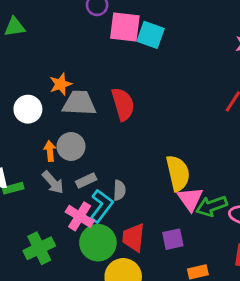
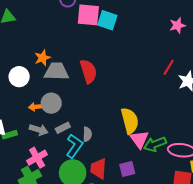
orange arrow: (50, 151) -> (36, 107), turned -88
gray arrow: (53, 182) -> (39, 130), turned -30
pink cross: (80, 216) -> (37, 158), moved, turned 30

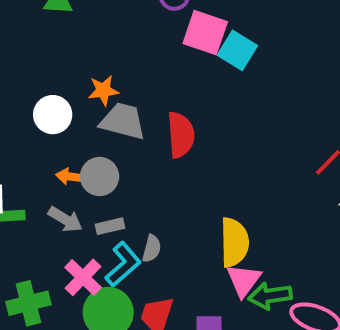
pink cross: (37, 158) -> (83, 277), moved, turned -30

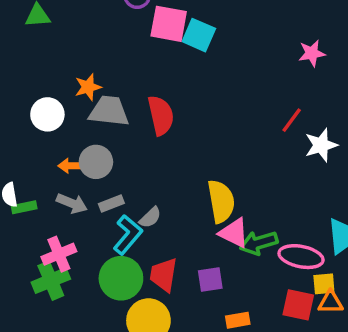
gray semicircle: (152, 249) -> (150, 217), turned 40
pink cross: (83, 277) -> (59, 254), moved, turned 32
pink triangle: (244, 280) -> (234, 233), turned -32

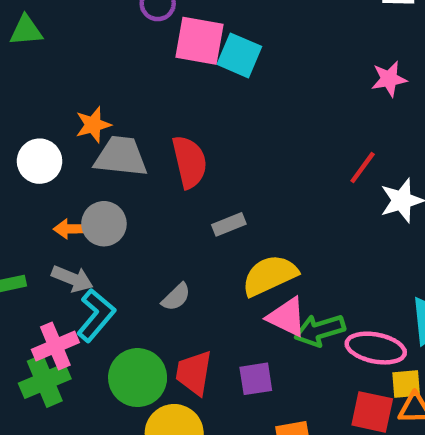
yellow semicircle: (221, 201) -> (270, 275), turned -105
gray rectangle: (111, 204) -> (229, 224), moved
cyan L-shape: (128, 235) -> (96, 315), moved

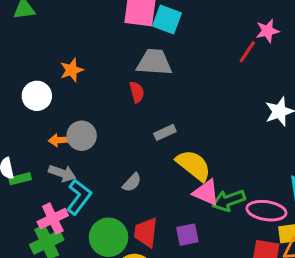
gray trapezoid: (121, 156) -> (154, 62), moved
red semicircle: (189, 162) -> (137, 92), size x0.6
red line: (363, 168) -> (247, 52), moved
yellow semicircle: (270, 275) -> (194, 165), turned 66

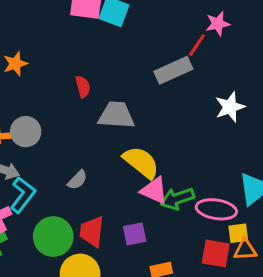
gray trapezoid: (154, 62) -> (116, 115), moved
gray rectangle: (165, 132) -> (173, 70), moved, size x1.6

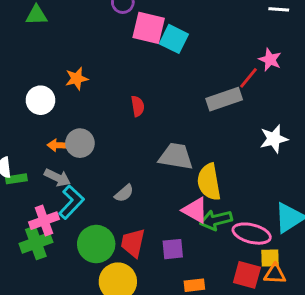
pink star: (218, 24) -> (270, 60), turned 30
gray trapezoid: (116, 115) -> (176, 156), moved
yellow semicircle: (141, 162) -> (209, 182), moved, turned -144

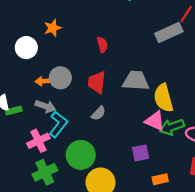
green cross: (36, 243) -> (45, 172), moved
red trapezoid: (133, 243) -> (97, 82), moved

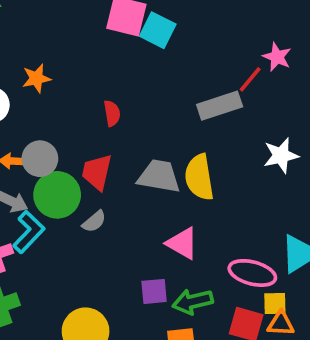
yellow semicircle: (163, 98) -> (199, 177), moved
green arrow: (172, 127) -> (193, 302), moved
green circle: (81, 155) -> (57, 195), moved

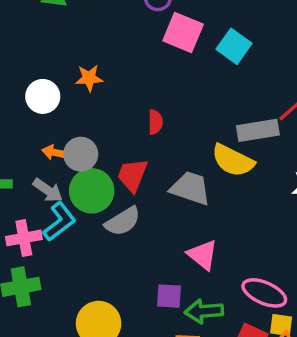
cyan square: (158, 30) -> (234, 46), moved
yellow semicircle: (199, 177) -> (233, 160), moved, turned -63
gray semicircle: (94, 221) -> (123, 221), size x1.5

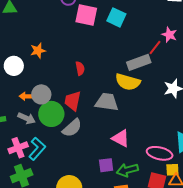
cyan L-shape: (59, 222) -> (37, 149), moved

